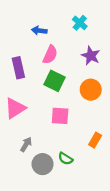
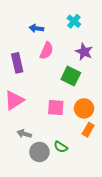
green square: (55, 81) -> (71, 76), moved
orange circle: (91, 90) -> (84, 108), moved
gray arrow: (26, 144) -> (24, 134), turned -104

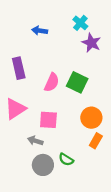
pink semicircle: (47, 51) -> (52, 82), moved
purple star: (84, 52) -> (91, 43), moved
pink square: (56, 107) -> (48, 120), moved
gray arrow: (24, 134) -> (35, 141), moved

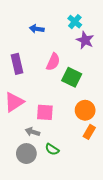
pink semicircle: (52, 82) -> (53, 62), moved
green semicircle: (66, 159) -> (52, 149), moved
gray circle: (43, 165) -> (26, 154), moved

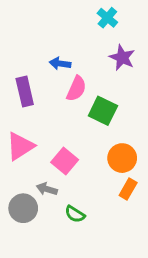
cyan cross: (75, 22) -> (107, 18), moved
blue arrow: (37, 29) -> (60, 64), moved
pink square: (45, 112) -> (65, 161), turned 36
gray circle: (26, 154) -> (23, 208), moved

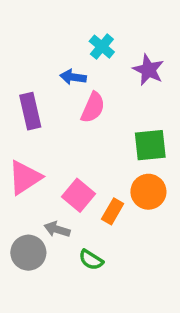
cyan cross: (107, 18) -> (102, 47), moved
green square: (103, 111) -> (150, 145), moved, turned -32
orange rectangle: (128, 189) -> (113, 211), moved

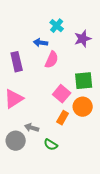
purple star: (148, 70) -> (83, 39), turned 30
pink square: (79, 195) -> (62, 94), moved

